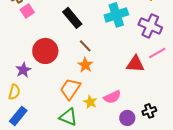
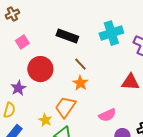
pink square: (27, 11) -> (22, 42), moved
black rectangle: (72, 18) -> (67, 36), turned -30
yellow star: (90, 102) -> (45, 120), moved

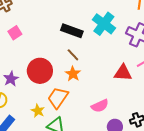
cyan cross: (111, 33) -> (104, 24), turned -35
black rectangle: (67, 36) -> (72, 31), moved
red circle: (40, 69) -> (40, 71), moved

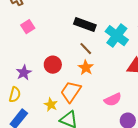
cyan cross: (104, 24) -> (117, 36), moved
red circle: (40, 71) -> (53, 65), size x0.7

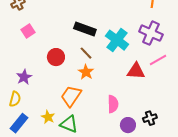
red circle: (53, 65) -> (56, 57), moved
pink semicircle: (113, 100) -> (113, 104), turned -66
yellow star: (51, 105) -> (48, 117), moved

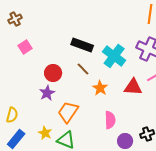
orange star: (86, 72) -> (100, 88), moved
purple star: (24, 77) -> (47, 93), moved

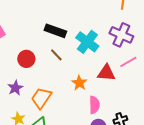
orange star: (100, 88) -> (79, 83), moved
purple star: (47, 93) -> (15, 88), moved
pink semicircle: (110, 120) -> (94, 105), moved

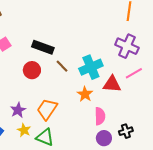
black rectangle: (55, 31) -> (43, 47), moved
cyan cross: (87, 42) -> (91, 67), moved, turned 30
purple star: (15, 88) -> (18, 110), moved

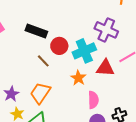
purple cross: (127, 46) -> (106, 30), moved
brown line: (62, 66) -> (43, 61), moved
red circle: (32, 70) -> (59, 46), moved

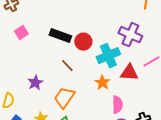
red circle: (59, 46) -> (83, 42), moved
purple star: (11, 94) -> (35, 83), moved

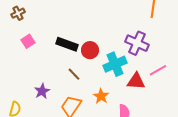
orange star: (102, 83) -> (101, 96), moved

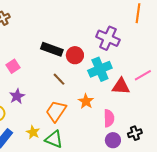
pink square: (28, 41) -> (13, 66), moved
purple cross: (137, 43) -> (108, 38), moved
purple star: (42, 91) -> (17, 96), moved

